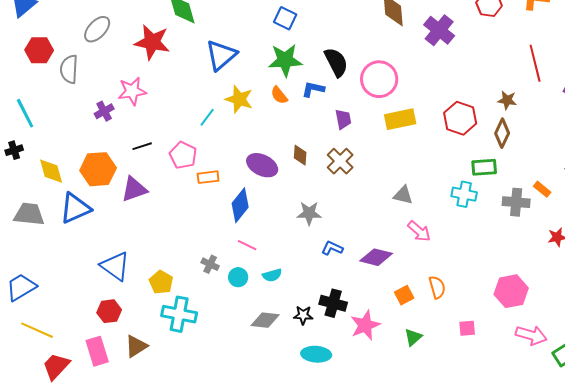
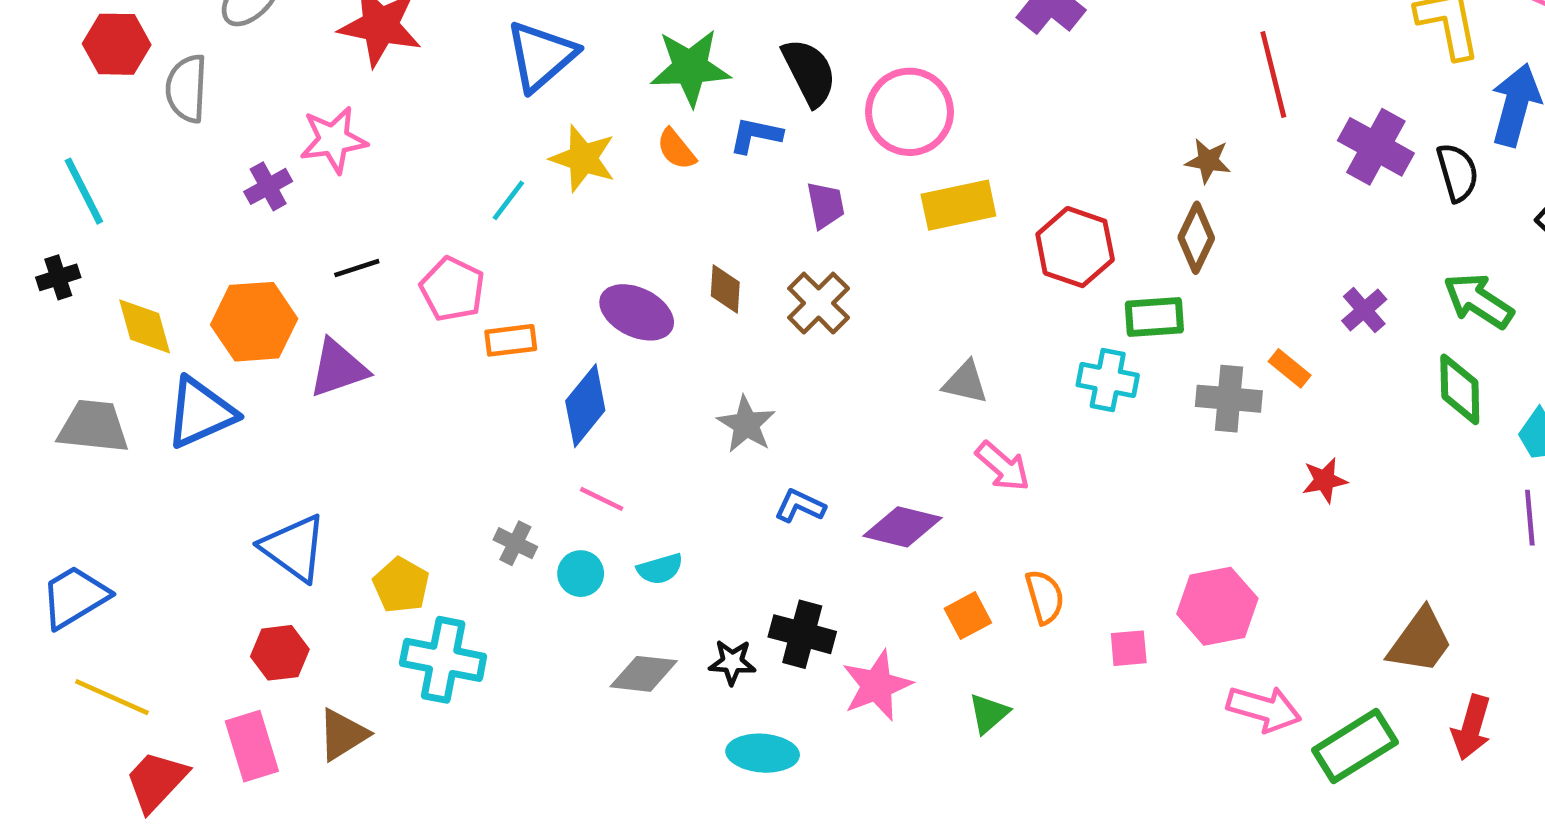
red hexagon: (460, 118) -> (1075, 247), moved
gray star: (309, 213) -> (746, 424), turned 30
pink square: (467, 328) -> (1129, 648), moved

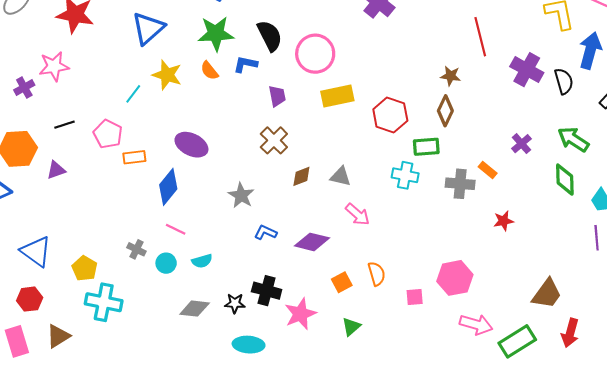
brown diamond: (725, 289) -> (301, 176), moved, turned 65
purple triangle: (338, 368) -> (56, 170), size x0.7

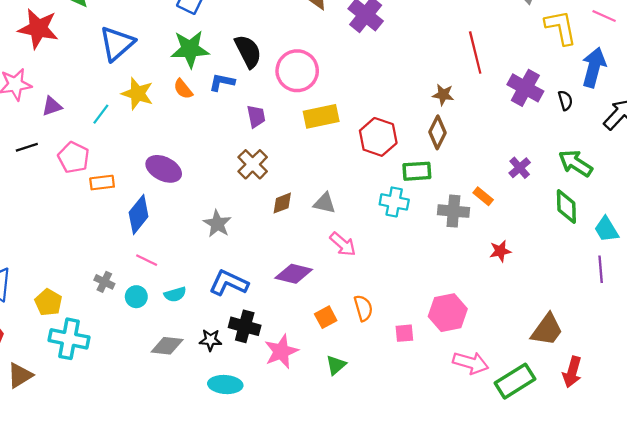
black semicircle: (564, 81) -> (565, 100), size x0.7
purple triangle: (56, 170) -> (52, 106), moved
blue L-shape: (265, 232) -> (229, 283), moved, size x1.6

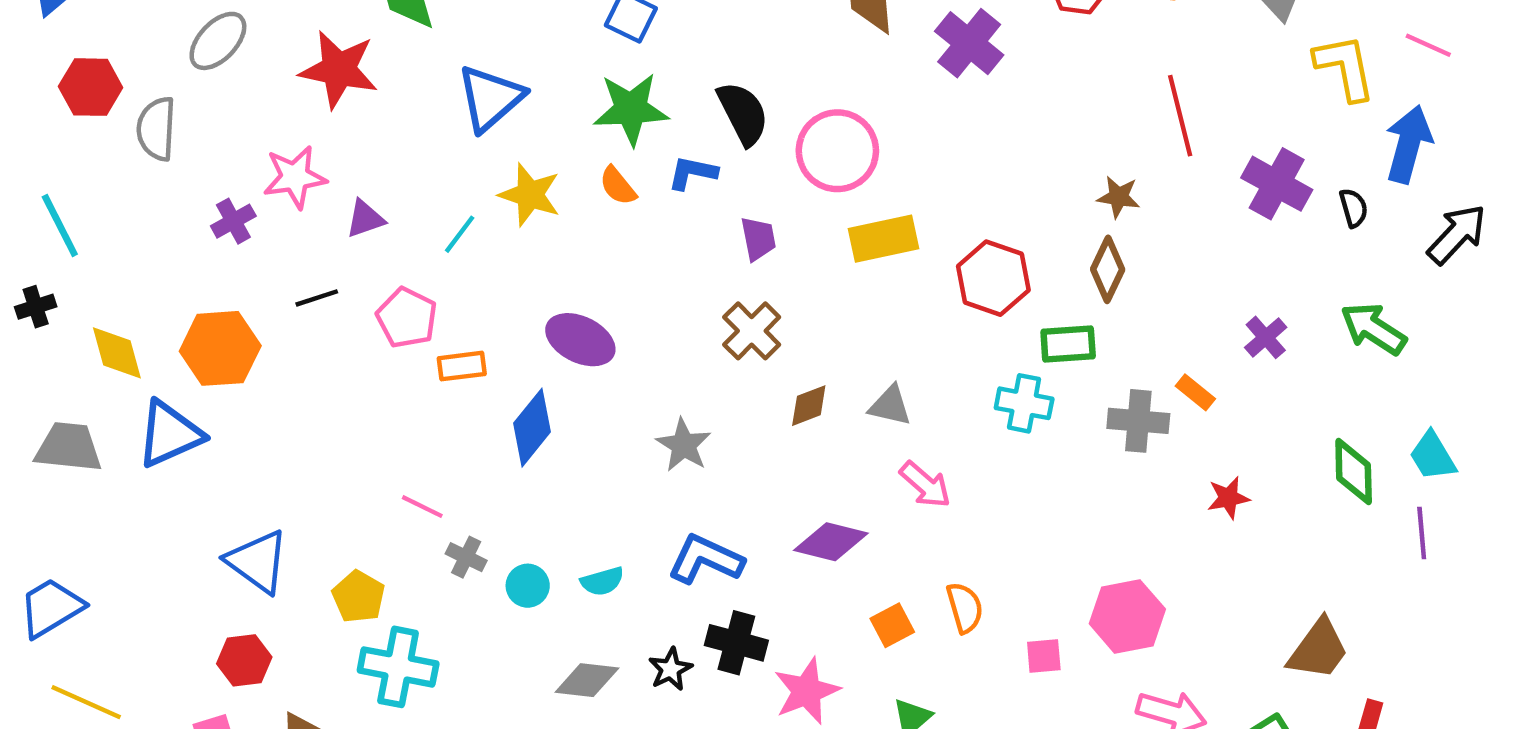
green diamond: (566, 207) -> (1354, 471), moved
pink line: (147, 260) -> (422, 507), moved
black star: (210, 340) -> (670, 669), turned -30

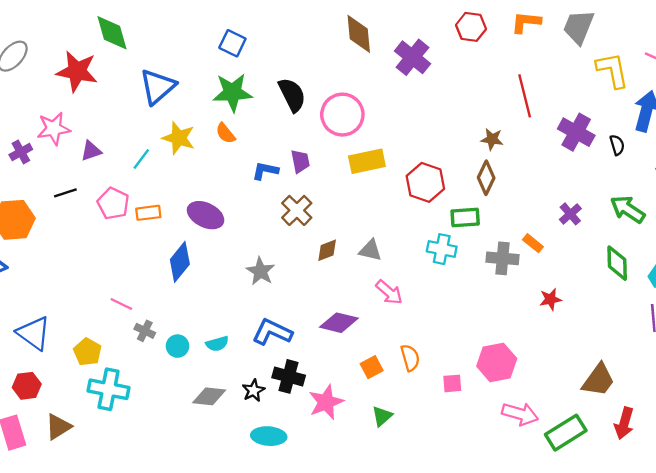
blue L-shape: (692, 173) -> (265, 171), moved
orange rectangle: (462, 366) -> (148, 213), moved
green diamond: (1354, 471) -> (617, 263), moved

